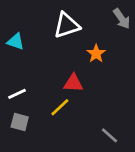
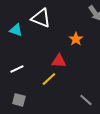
white triangle: (67, 25) -> (41, 18), moved, turned 40
gray square: (20, 122) -> (19, 100), moved

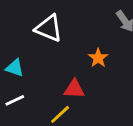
cyan triangle: (16, 30) -> (15, 68), moved

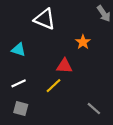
white line: (15, 100) -> (19, 83), moved

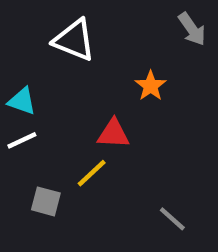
white line: (19, 83) -> (22, 140), moved
gray square: (21, 109) -> (46, 201), moved

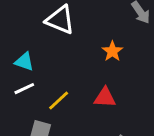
red triangle: (113, 134) -> (105, 98), moved
yellow line: (92, 173) -> (59, 100), moved

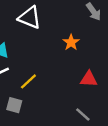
red triangle: (105, 98) -> (89, 79), moved

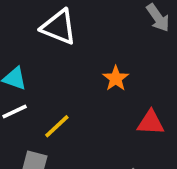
orange star: (71, 42) -> (116, 78), moved

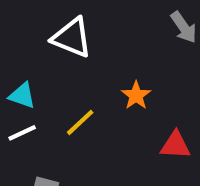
yellow line: (57, 126) -> (80, 122), moved

